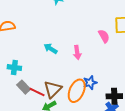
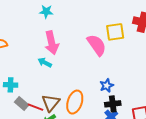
pink semicircle: (104, 36) -> (97, 45), size x1.6
pink arrow: (77, 52) -> (52, 43), moved, size x1.6
blue star: (90, 83) -> (107, 86), moved

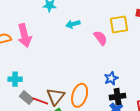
pink arrow: (52, 43) -> (25, 35), moved
pink semicircle: (97, 45) -> (100, 38), size x0.7
cyan arrow: (45, 63) -> (73, 24), moved, turned -40

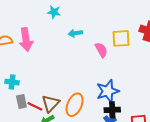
blue star: (111, 78) -> (108, 91), size x1.6
gray rectangle: (26, 98) -> (21, 102), turned 32

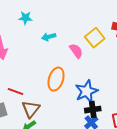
yellow square: (121, 38) -> (95, 38), turned -30
orange ellipse: (75, 105) -> (56, 79), moved
red line: (35, 106) -> (15, 91), moved

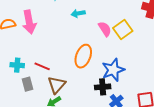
yellow square: (95, 38) -> (123, 30), moved
black cross: (93, 110) -> (103, 87), moved

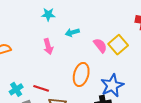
pink arrow: (29, 22) -> (48, 46), moved, size x0.7
cyan cross: (17, 65) -> (16, 89), turned -32

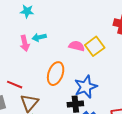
cyan arrow: (72, 32) -> (39, 37), moved
pink semicircle: (100, 46) -> (77, 46), turned -42

